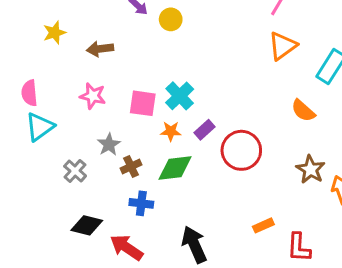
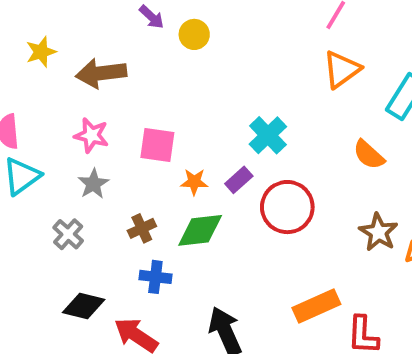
brown arrow: (100, 49) -> (101, 73), size x1.4
cyan cross: (180, 96) -> (268, 135), moved
gray star: (109, 144) -> (93, 184), moved
orange rectangle: (263, 225) -> (316, 306), size x1.6

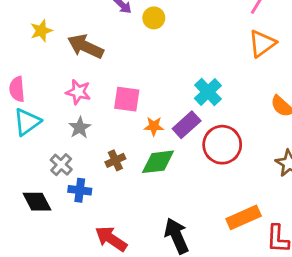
brown arrow: (101, 73) -> (85, 46), turned 32
purple rectangle: (239, 180) -> (187, 125), size x1.4
blue cross: (155, 277) -> (80, 190), moved
black diamond: (84, 306) -> (37, 202), moved, turned 48

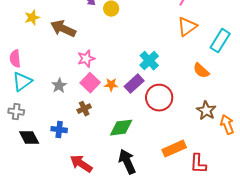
pink star: (78, 92) -> (86, 59), moved, turned -30
pink square: (127, 99) -> (90, 83), moved, turned 36
green diamond: (158, 162) -> (121, 128), moved
gray cross: (61, 165) -> (16, 112), moved, turned -35

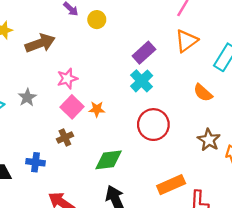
brown arrow: (63, 29) -> (40, 43), turned 135
purple rectangle: (134, 84) -> (144, 53), moved
gray star: (59, 86) -> (27, 97), moved

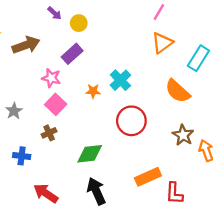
purple rectangle: (144, 53) -> (72, 54), moved
pink star: (67, 79) -> (51, 78), turned 30
orange semicircle: (203, 93) -> (178, 91), size x1.4
gray star: (27, 97) -> (14, 111), moved
orange star: (97, 109) -> (93, 91), moved

